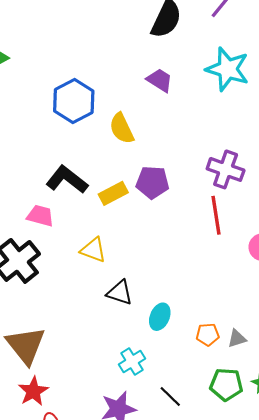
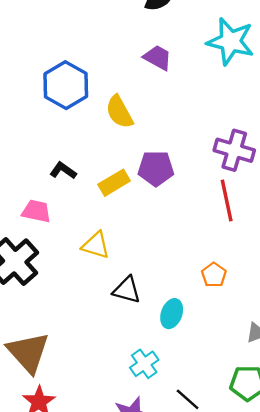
black L-shape: (67, 180) -> (63, 171), size x0.6
orange pentagon: (208, 335) -> (214, 275), moved, turned -30

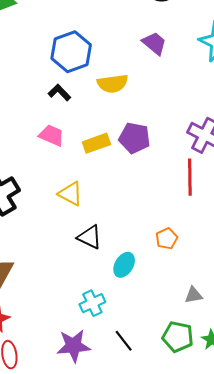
yellow semicircle: (119, 112) -> (113, 84), turned -80
black L-shape: (63, 171) -> (59, 93), moved
pink trapezoid: (36, 211) -> (52, 135), moved

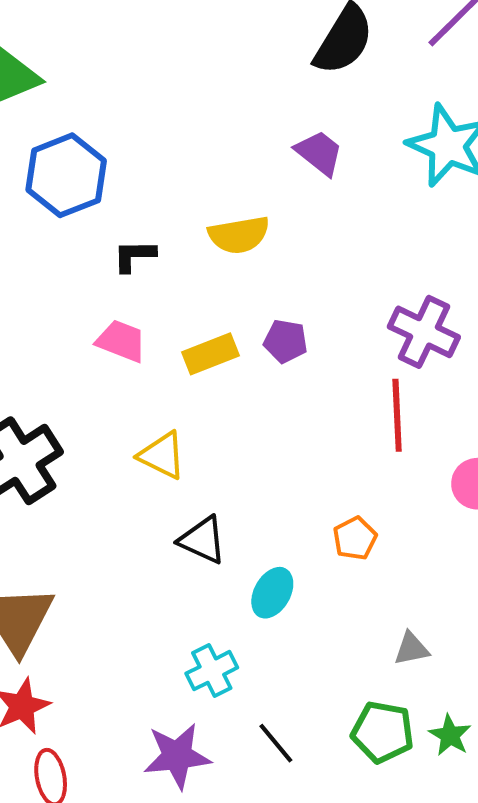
blue hexagon: (71, 52) -> (66, 175), moved
black L-shape: (59, 93) -> (134, 256), turned -45
purple pentagon: (135, 138) -> (286, 341), size x0.7

